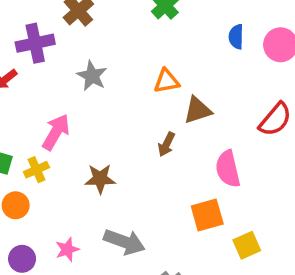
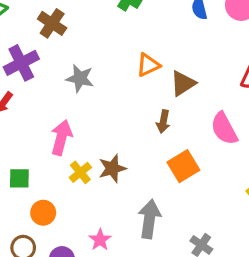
yellow cross: (36, 170) -> (80, 172), moved
orange square: (207, 215) -> (183, 166), moved
gray arrow: (124, 242) -> (149, 219), turned -87

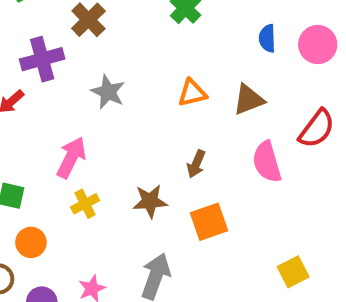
brown triangle: (183, 83) -> (248, 100), moved
pink semicircle: (224, 129) -> (267, 162), moved
brown star: (112, 168) -> (150, 201), moved

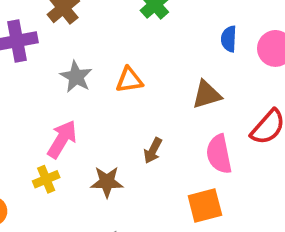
orange triangle: (192, 93) -> (129, 80), moved
pink arrow: (71, 158) -> (62, 139), moved
orange square: (209, 222) -> (205, 206), moved

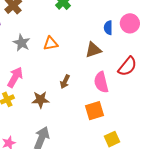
blue semicircle: (229, 39) -> (108, 28), moved

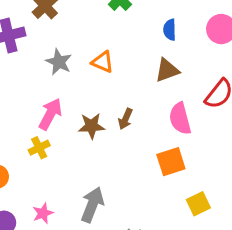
blue semicircle: (108, 28) -> (170, 30), moved
orange triangle: (51, 43) -> (103, 62), turned 35
brown star: (40, 100) -> (91, 126), moved

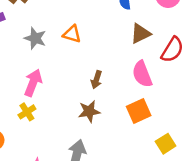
brown triangle: (167, 70) -> (140, 34), moved
brown star: (91, 126) -> (89, 111), moved

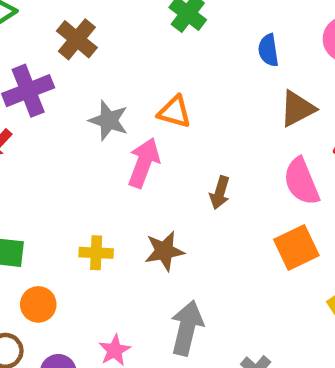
pink arrow: (33, 83) -> (144, 163), moved
brown star: (89, 111) -> (164, 251), moved
yellow cross: (27, 112) -> (96, 253), turned 36

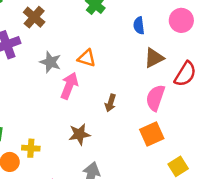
pink semicircle: (301, 181) -> (155, 98), turned 40
yellow cross: (96, 253) -> (31, 148), moved

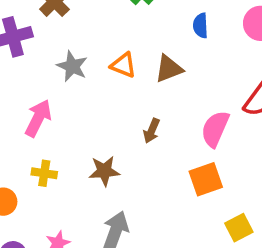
brown triangle: (154, 58) -> (169, 69), moved
pink arrow: (69, 86) -> (38, 118), moved
yellow cross: (31, 148) -> (44, 173), moved

